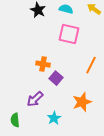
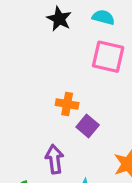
purple arrow: (35, 99) -> (54, 159), turned 126

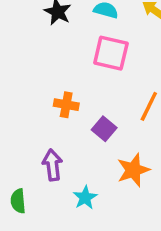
purple square: (88, 126) -> (104, 129), moved

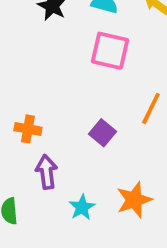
orange cross: (66, 105) -> (28, 129), moved
orange star: (133, 170) -> (134, 200), moved

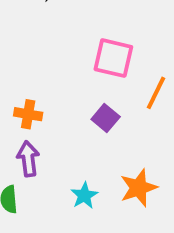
pink square: (110, 51) -> (113, 58), moved
purple arrow: (47, 172) -> (28, 159), moved

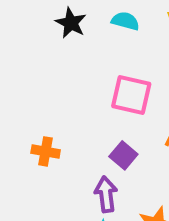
purple arrow: (28, 159) -> (106, 194), moved

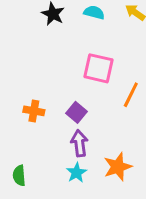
purple square: (123, 155) -> (76, 112), moved

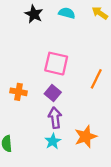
pink square: (99, 68) -> (56, 64), moved

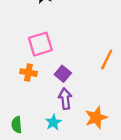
pink square: (56, 64) -> (40, 44), moved, turned -30
cyan star: (53, 141) -> (53, 122), moved

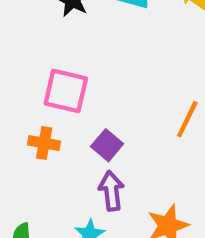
pink square: (40, 44) -> (66, 91), turned 30

